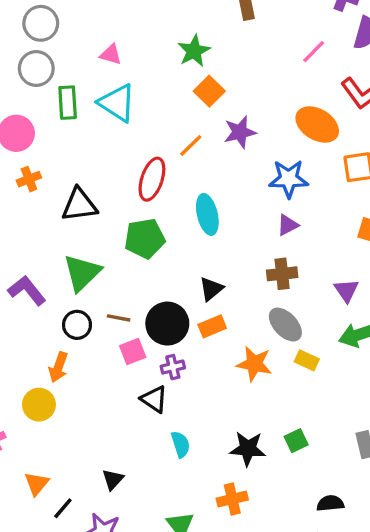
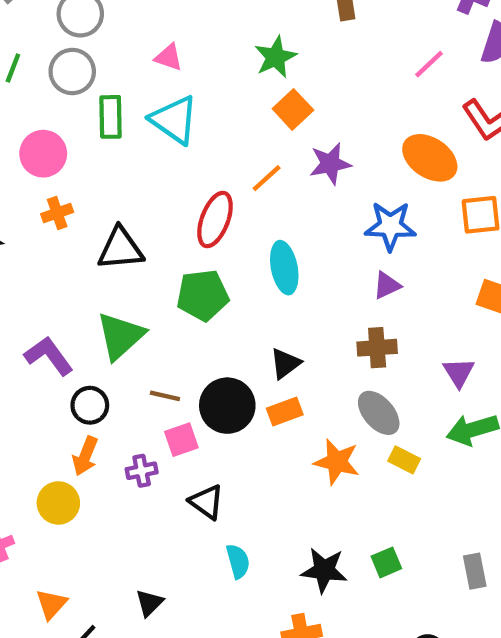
black circle: (77, 325) -> (90, 405), moved
purple cross: (173, 367) -> (142, 471), moved

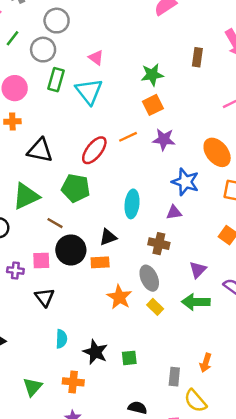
cyan ellipse: (284, 268) -> (132, 204), moved
brown line: (165, 396) -> (55, 223), moved
cyan semicircle: (238, 561) -> (61, 339), moved

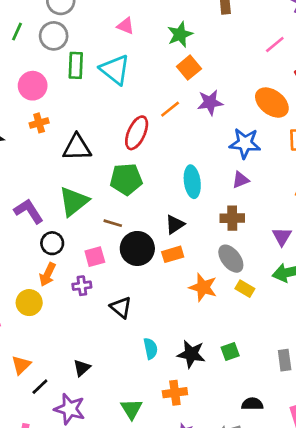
pink triangle: (96, 58) -> (126, 26), moved
pink square: (41, 260) -> (95, 257), moved

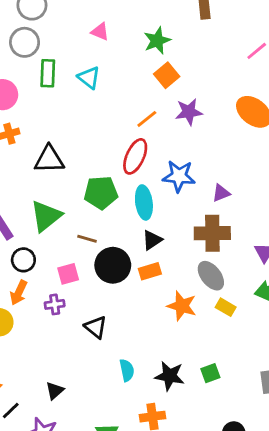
cyan triangle: (115, 70) -> (89, 78), size x0.7
red ellipse: (137, 133) -> (135, 156), moved
blue star: (245, 143) -> (179, 176), moved
cyan ellipse: (192, 182) -> (144, 202), moved
brown cross: (232, 218) -> (212, 233), size x1.4

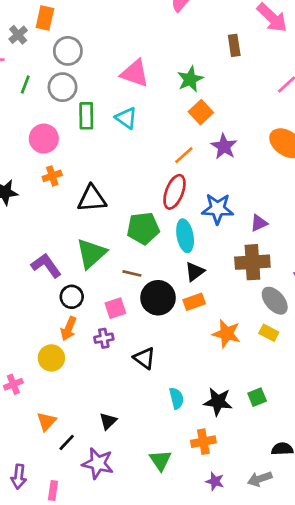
pink triangle: (100, 32) -> (135, 73), size x1.6
purple star: (189, 112) -> (224, 146), turned -30
gray ellipse: (211, 276) -> (275, 301), moved

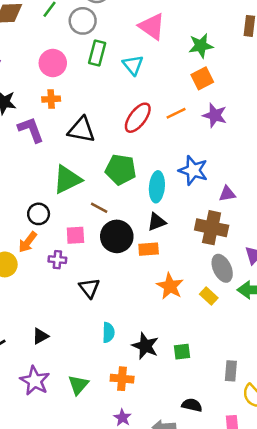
purple star: (224, 146) -> (215, 115), turned -30
red ellipse: (174, 192) -> (138, 118), moved
purple L-shape: (46, 266) -> (31, 130), moved
purple star: (98, 463) -> (35, 381), moved

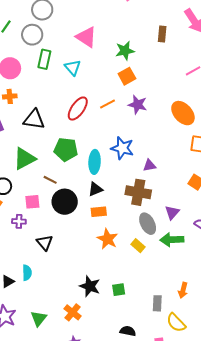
orange rectangle: (149, 249) -> (99, 212), moved
cyan semicircle: (108, 332) -> (27, 273), moved
orange cross: (122, 379) -> (73, 312), turned 36

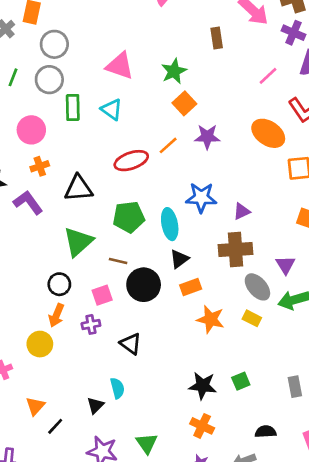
red ellipse: (78, 109) -> (131, 161), turned 50
orange cross: (73, 312) -> (202, 426), moved

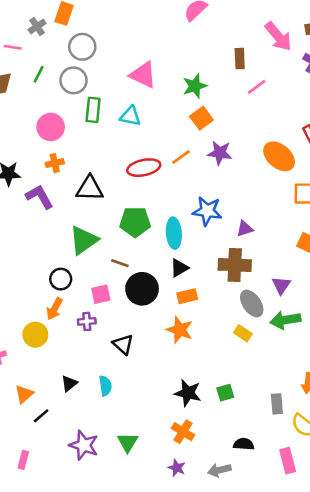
pink line: (268, 76) -> (257, 87), moved
cyan triangle: (112, 109) -> (130, 116), turned -30
orange star: (211, 319) -> (180, 330), moved
black triangle: (95, 405) -> (69, 383), moved

